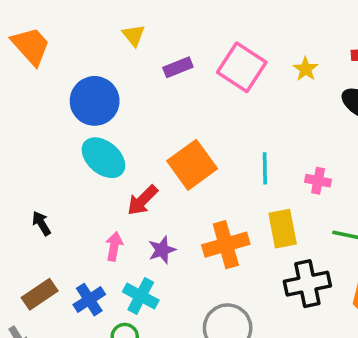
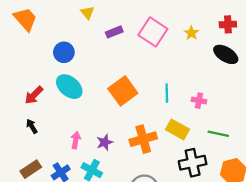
blue circle: (95, 101) -> (64, 52), size x0.7
red arrow: (142, 200) -> (34, 95), moved
yellow rectangle: (283, 229) -> (178, 129), turned -50

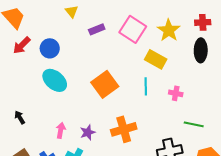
yellow star: (191, 33) -> (169, 30), size x1.6
black ellipse: (226, 54) -> (201, 50), turned 60
red arrow: (34, 95) -> (22, 45), moved
yellow rectangle: (178, 129) -> (156, 59), moved

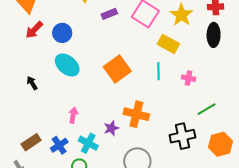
black arrow: (20, 117) -> (32, 83), moved
green line: (194, 124) -> (207, 109), turned -42
orange cross: (124, 129) -> (136, 114), turned 30
purple star: (88, 132) -> (111, 128), moved

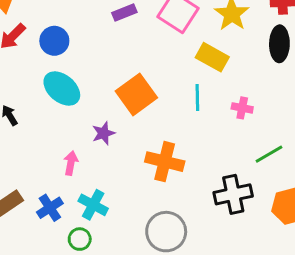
purple star: (111, 128) -> (104, 133), moved

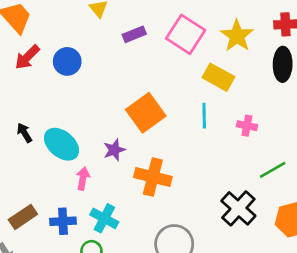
cyan ellipse: (62, 89) -> (61, 144), moved
orange cross: (165, 162) -> (153, 177), moved
black cross: (233, 194) -> (238, 208), turned -36
blue cross: (50, 208) -> (63, 221), turned 30

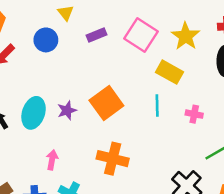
blue circle: (67, 61) -> (46, 40), moved
cyan ellipse: (61, 144) -> (34, 113), moved, turned 68
purple star: (114, 150) -> (67, 110), moved

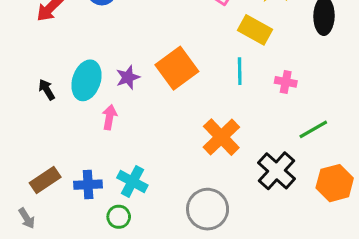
orange cross: (113, 159) -> (221, 137), moved, turned 32
pink arrow: (52, 160) -> (109, 117), moved

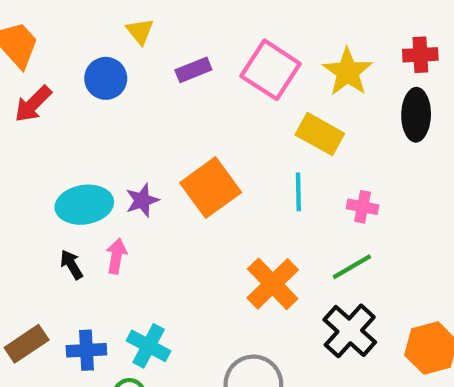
cyan ellipse: (86, 80) -> (84, 205), turned 63
black arrow: (47, 90) -> (71, 265), moved
green line: (313, 129) -> (352, 267), moved

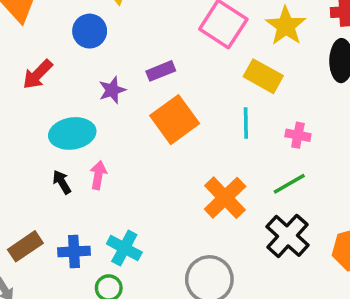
purple rectangle: (193, 70) -> (161, 71), moved
red arrow: (33, 104) -> (38, 74), moved
purple star: (142, 200) -> (112, 90), moved

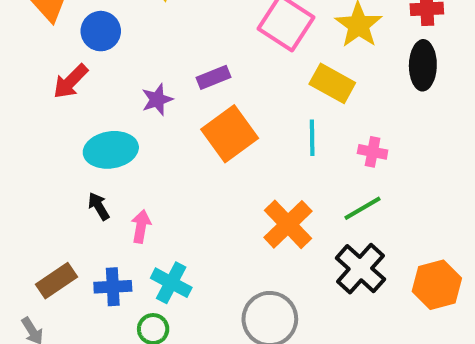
blue circle: (90, 31) -> (101, 31), moved
pink arrow: (98, 175) -> (141, 226), moved

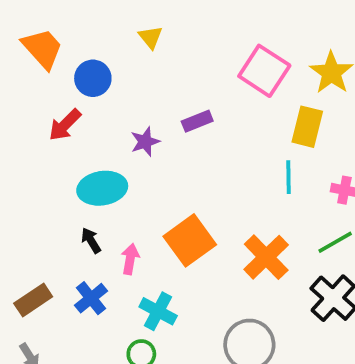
yellow rectangle: (332, 83) -> (307, 127), turned 75
orange square: (230, 134) -> (190, 240), moved
brown rectangle: (56, 281) -> (33, 300), moved
blue cross: (113, 287) -> (91, 298), moved, turned -36

